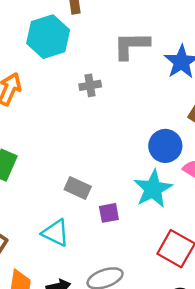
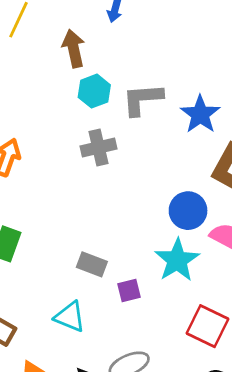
cyan hexagon: (48, 37) -> (94, 91), moved, size x0.7
gray cross: (90, 85) -> (98, 147), size x1.4

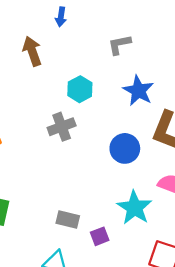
cyan hexagon: (94, 91) -> (80, 89), moved
gray L-shape: (142, 99) -> (119, 45), moved, size x0.7
blue circle: (188, 211) -> (125, 148), moved

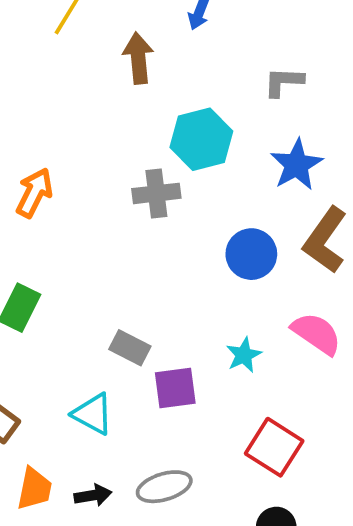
cyan hexagon: (80, 89) -> (201, 139), size x1.4
cyan star: (135, 208) -> (244, 355), size x0.6
purple square: (100, 236) -> (175, 388), size x1.4

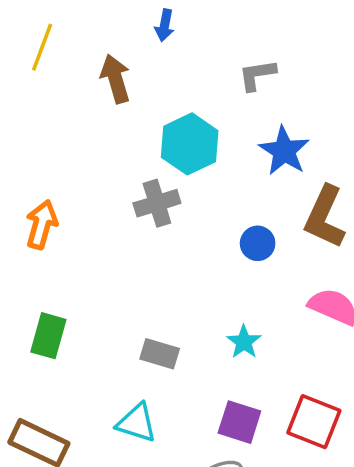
blue circle: (251, 254) -> (258, 243), size x0.7
cyan star: (244, 355) -> (244, 342), moved
purple square: (175, 388) -> (239, 422), moved, turned 36

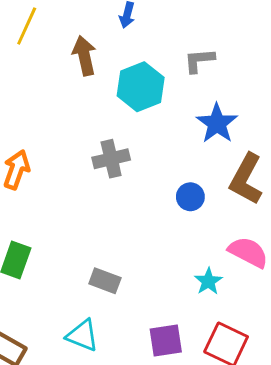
cyan hexagon: (190, 144) -> (141, 87), moved
cyan star: (244, 342) -> (208, 281), moved
purple square: (239, 422) -> (166, 340), turned -30

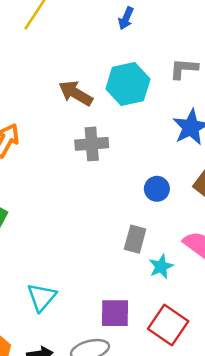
brown arrow: (84, 56) -> (76, 93), moved, turned -56
gray rectangle: (105, 281) -> (135, 239), moved, turned 76
cyan triangle: (83, 335) -> (42, 297), turned 40

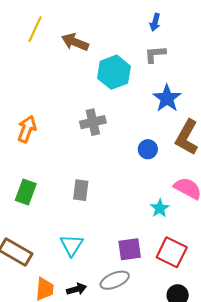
blue arrow: (126, 18) -> (155, 22), moved
brown arrow: (76, 93) -> (75, 42), moved
gray rectangle: (135, 239) -> (81, 190), moved

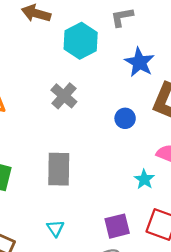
gray cross: (93, 122) -> (64, 96), turned -30
gray rectangle: (81, 190) -> (59, 169), size x1.5
cyan triangle: (72, 245) -> (55, 228), size x0.7

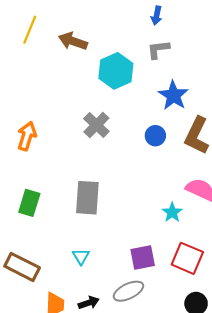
blue circle: (125, 118) -> (155, 136), moved

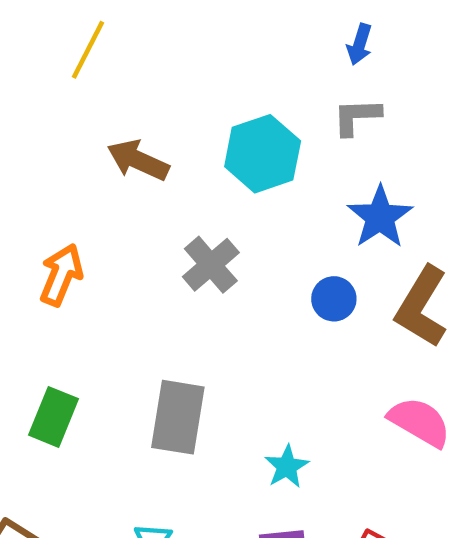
brown arrow: (73, 41) -> (138, 160), moved
cyan star: (172, 212) -> (287, 467), moved

